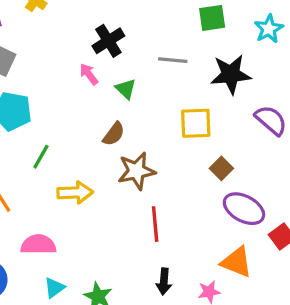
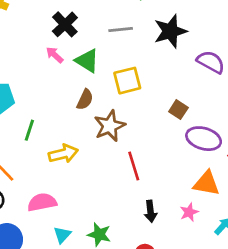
green triangle: (126, 89) -> (87, 61), size x1.4
yellow square: (196, 123) -> (127, 81), moved

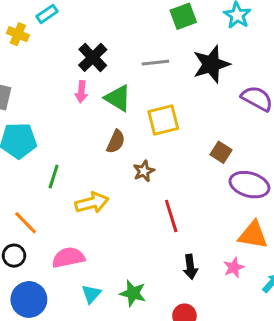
pink arrow: (55, 55) -> (81, 92), turned -126
brown star: (110, 126) -> (144, 171), size x0.6

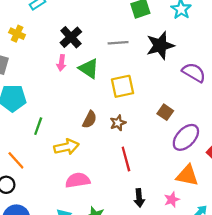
yellow cross: (18, 34) -> (17, 34), moved
brown semicircle: (116, 142) -> (90, 120), moved
brown star: (144, 171) -> (118, 123), moved
purple ellipse: (249, 185) -> (186, 137), turned -64
pink semicircle: (68, 258) -> (78, 180), moved

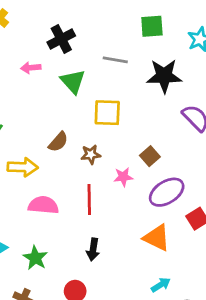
pink arrow: (61, 63) -> (31, 68), moved, turned 63
pink semicircle: (78, 180) -> (43, 205), moved
pink star: (172, 200) -> (123, 177), moved

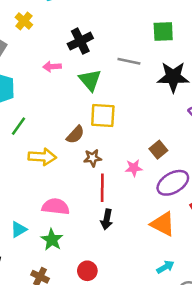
yellow square: (107, 113) -> (103, 115), moved
brown star: (91, 154) -> (93, 158), moved
pink semicircle: (43, 205) -> (56, 207), moved
black arrow: (93, 250) -> (107, 219), moved

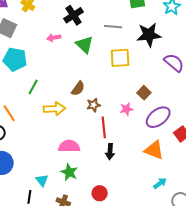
yellow square: (103, 115) -> (120, 58), moved
cyan triangle: (19, 230) -> (42, 180), moved, turned -32

